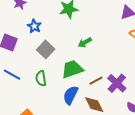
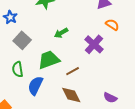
purple cross: (117, 83) -> (94, 44), moved
blue semicircle: (71, 95) -> (35, 86), moved

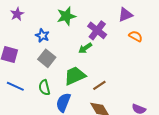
blue star: (10, 17) -> (42, 36), moved
purple cross: (94, 44) -> (97, 30), moved

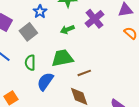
green arrow: (85, 48) -> (67, 29), moved
gray square: (47, 58) -> (28, 32), moved

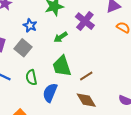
green trapezoid: (62, 58) -> (62, 66), turned -85

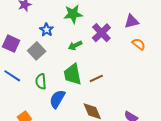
brown line: (86, 76) -> (96, 78), moved

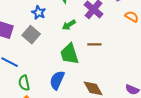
brown line: (96, 78) -> (94, 44), moved, turned 32
green semicircle: (41, 81) -> (24, 83), moved

